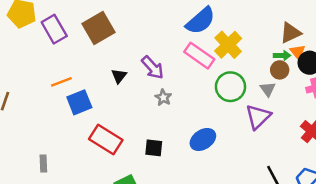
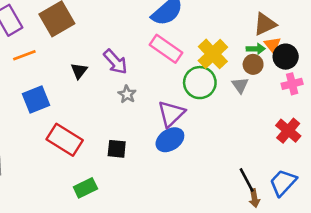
yellow cross: (228, 45) -> (213, 54), moved
orange line: (61, 82) -> (24, 55), moved
purple triangle: (258, 117) -> (171, 114), moved

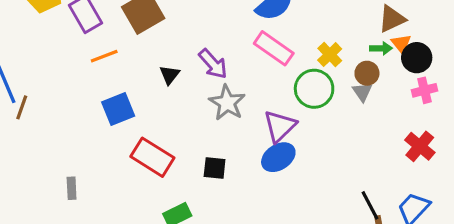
yellow cross: (213, 54) -> (330, 55), size x0.7
brown circle: (253, 64) -> (367, 73), moved
gray star: (127, 94) -> (227, 103), size x1.6

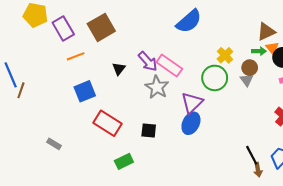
pink rectangle: (274, 48) -> (169, 66), moved
blue ellipse: (278, 157) -> (191, 123), turned -30
gray rectangle: (72, 188) -> (54, 144), turned -56

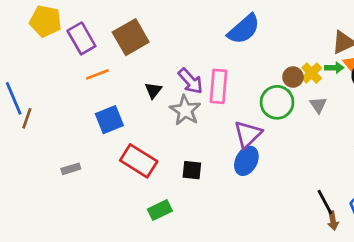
yellow cross: (225, 55) -> (312, 73), moved
pink rectangle: (169, 66) -> (218, 86), turned 60
brown circle: (250, 68) -> (293, 77), moved
gray star: (157, 87) -> (185, 110), moved
gray rectangle: (54, 144) -> (71, 169), moved, turned -48

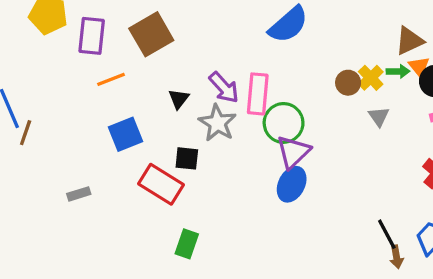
purple rectangle: (81, 38) -> (92, 36), turned 36
green circle: (277, 102) -> (284, 123), moved
black square: (192, 170) -> (187, 158), moved
green rectangle: (160, 210) -> (187, 244), turned -45

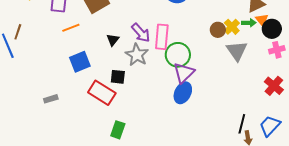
gray triangle: (379, 117) -> (237, 51), size x1.6
brown line: (26, 133) -> (18, 32), moved
black line: (387, 234) -> (242, 124), turned 42

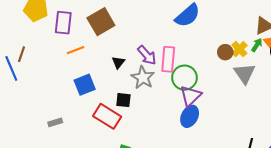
green arrow: (249, 23) -> (257, 45), turned -56

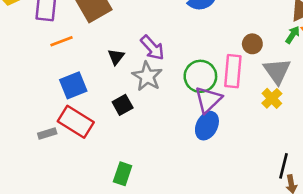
yellow cross: (239, 49) -> (272, 98), moved
pink rectangle: (168, 59) -> (233, 71), moved
black square: (123, 100) -> (123, 105), turned -35
red rectangle: (107, 116) -> (76, 122), moved
gray rectangle: (55, 122) -> (47, 133), moved

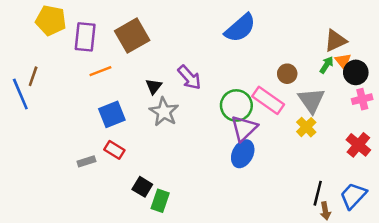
pink rectangle: (233, 71) -> (268, 100), turned -60
gray star: (147, 76) -> (164, 112), moved
black square: (123, 105) -> (142, 187), moved, turned -30
red rectangle: (76, 122) -> (114, 150), size x0.6

